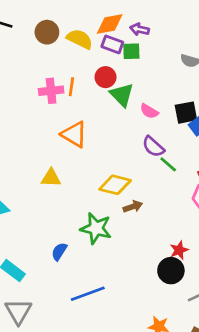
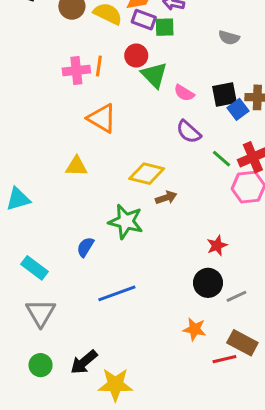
green line: (168, 164) -> (221, 159), moved
black circle: (171, 271) -> (208, 283), moved

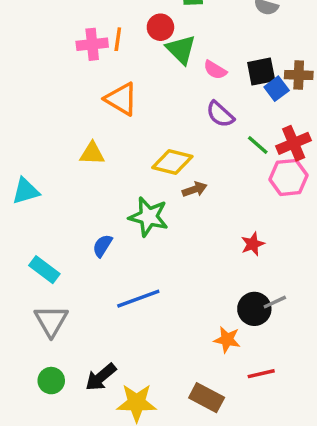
black circle: (208, 283) -> (254, 309), moved
brown rectangle: (242, 343) -> (207, 398), moved

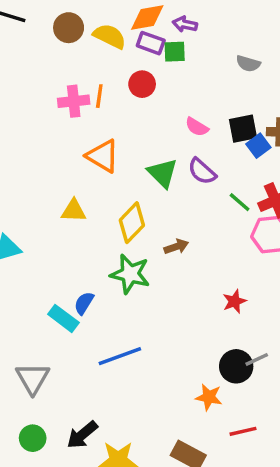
green triangle: (181, 49) -> (163, 173), moved
yellow diamond: (172, 162) -> (132, 223), moved, turned -60
cyan rectangle: (44, 270) -> (63, 318), moved

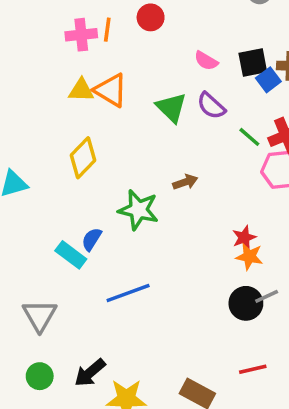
yellow triangle: (74, 211) -> (81, 90), moved
yellow diamond: (132, 223) -> (83, 158), moved
orange star: (209, 397) -> (249, 257), moved

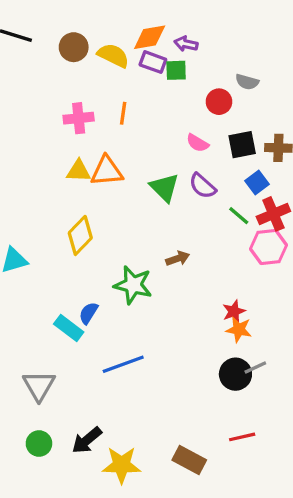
red circle: (151, 17) -> (219, 102), moved
orange line: (107, 30) -> (123, 113), moved
blue square: (268, 80) -> (257, 183), moved
orange triangle: (111, 90) -> (107, 171), turned -36

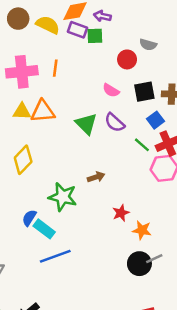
pink cross: (79, 118) -> (22, 72), size x1.4
red star: (234, 311) -> (121, 213), moved
cyan rectangle: (69, 328) -> (44, 229), moved

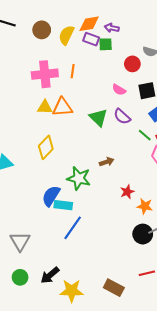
yellow semicircle: (48, 25) -> (66, 35), turned -90
blue semicircle: (29, 218) -> (51, 196), size x1.5
cyan rectangle: (44, 229) -> (63, 205), turned -30
blue line: (55, 256) -> (73, 228), turned -35

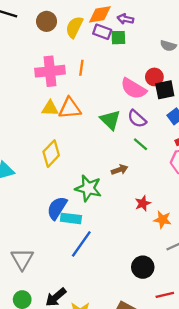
red circle: (132, 64) -> (154, 77), moved
pink semicircle: (119, 90) -> (133, 89), size x1.6
green line: (145, 135) -> (140, 144), moved
black circle: (143, 234) -> (143, 267), moved

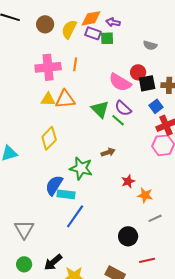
green line: (140, 144) -> (118, 120), moved

